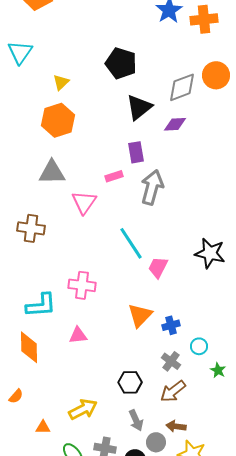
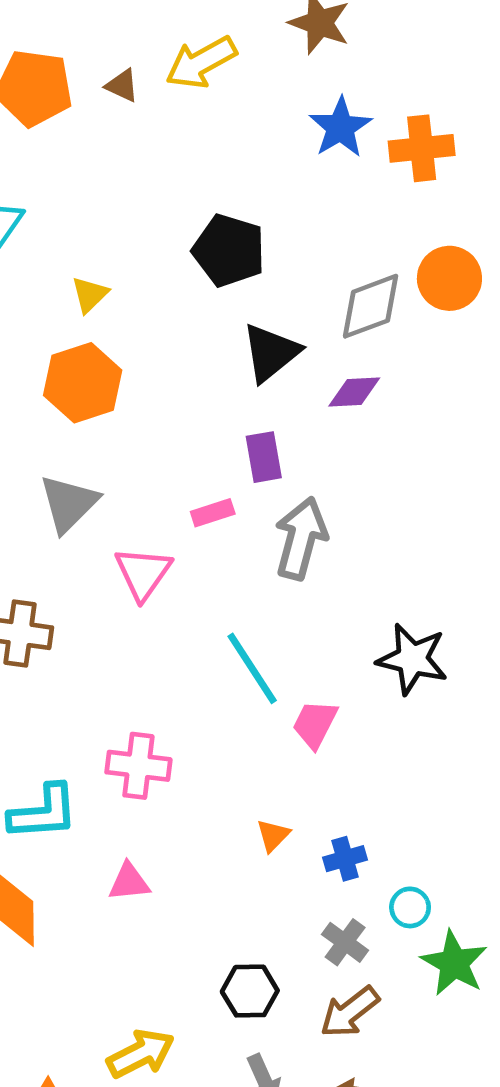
gray triangle: (52, 172) -> (69, 504), turned -44
black star: (210, 253) -> (412, 659), moved
orange triangle: (140, 315) -> (273, 835), size x0.6
green star: (218, 370) -> (454, 963), size x1.8

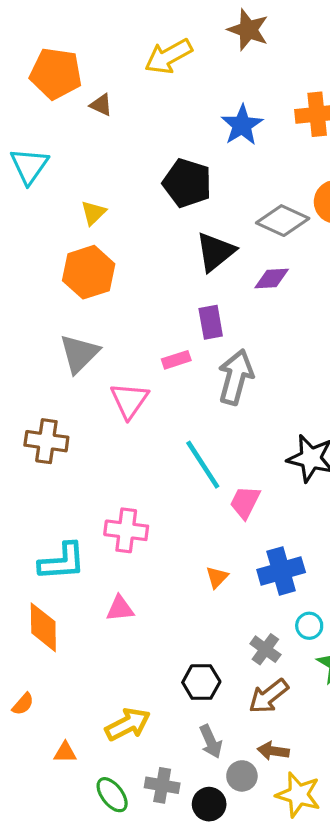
brown triangle: (122, 86) -> (101, 105), moved
blue star: (340, 127) -> (242, 125), moved
gray diamond: (371, 306) -> (283, 221), turned 45
blue cross: (345, 859) -> (281, 571), moved, size x1.6

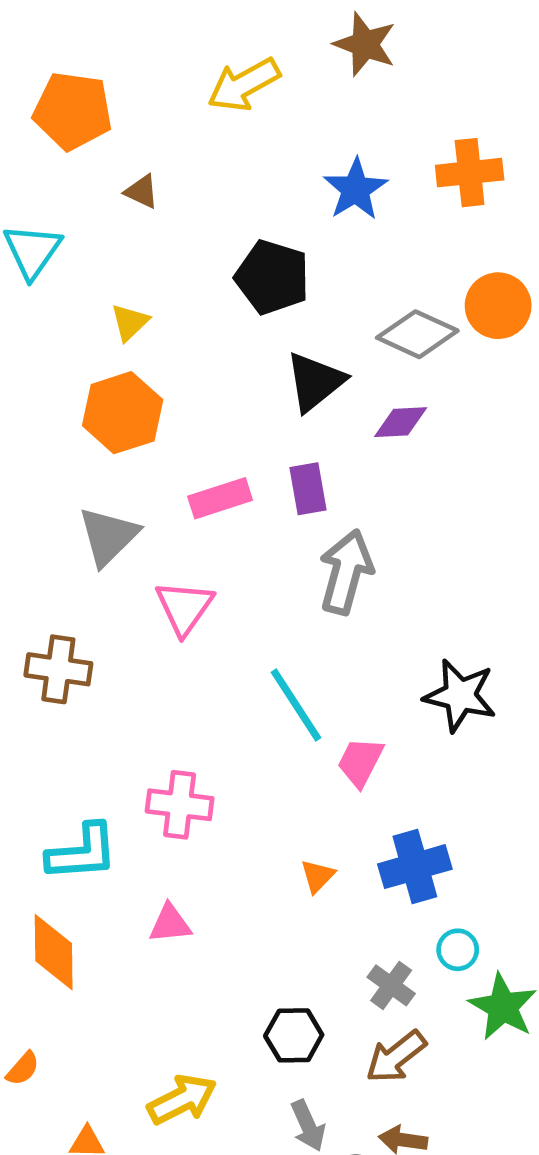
brown triangle: (101, 105) -> (142, 192), moved
pink rectangle: (176, 360) -> (220, 498), moved, size x1.4

